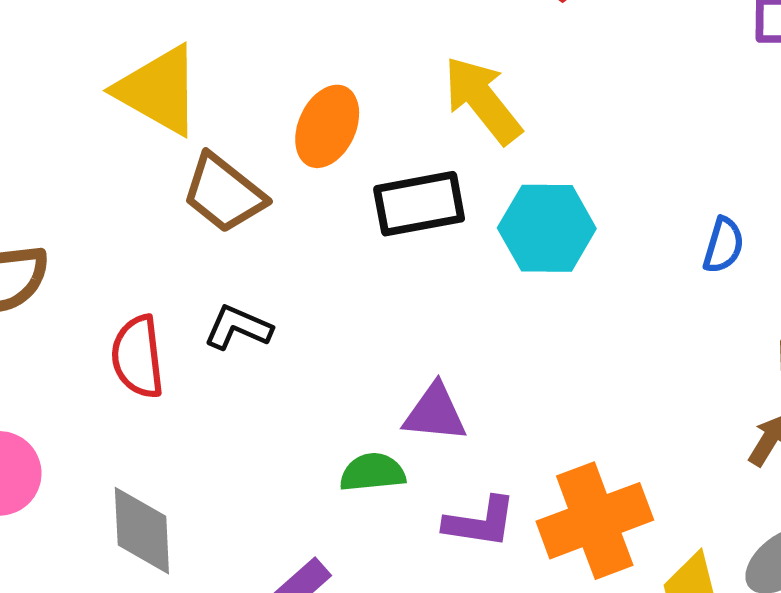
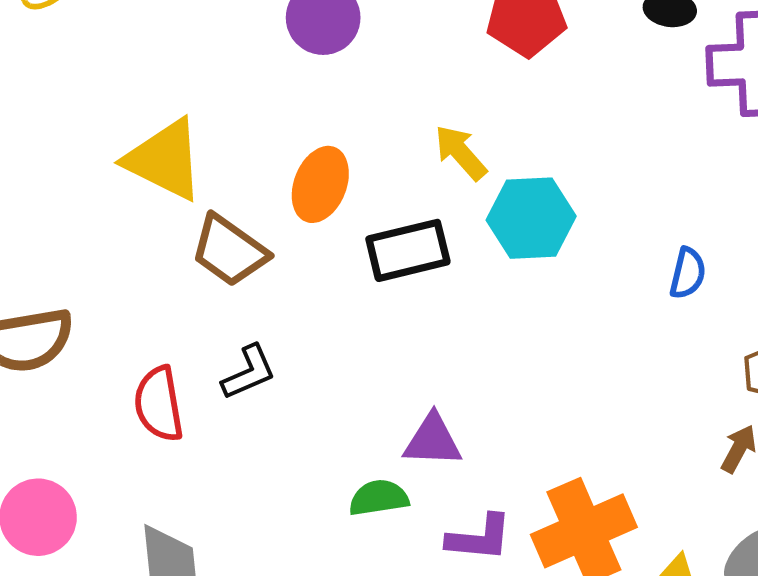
yellow arrow: (483, 100) -> (461, 153), size x0.7
cyan hexagon: (547, 228) -> (531, 218), moved
black L-shape: (238, 328) -> (249, 372), turned 136

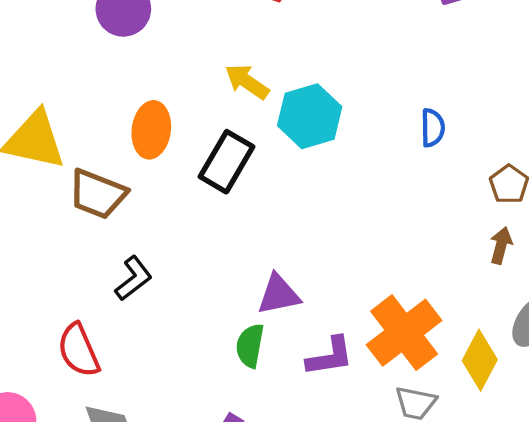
black rectangle: (408, 250) -> (226, 162), turned -32
red semicircle: (159, 404) -> (79, 350), moved
green semicircle: (379, 498) -> (250, 346), turned -57

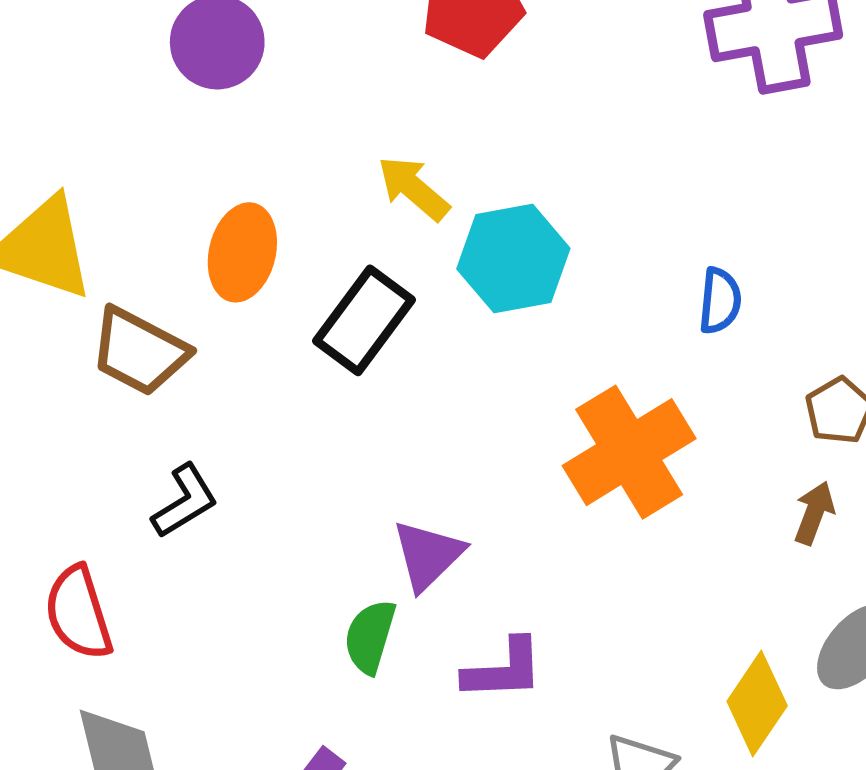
purple triangle: (279, 294) -> (428, 555), turned -39
orange cross: (404, 333) -> (629, 452), moved

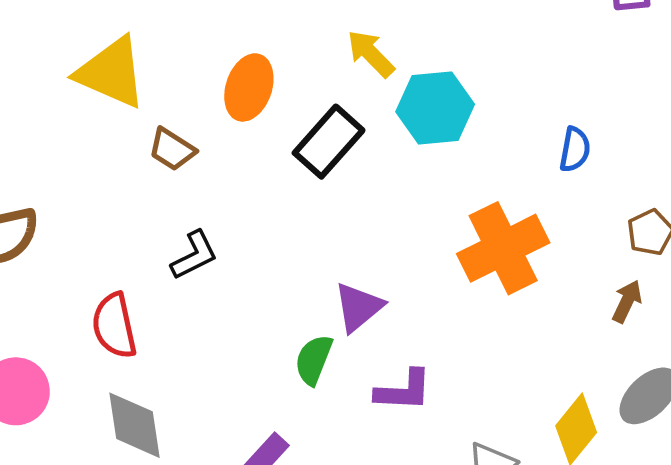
brown trapezoid: (139, 351) -> (172, 149), size x0.7

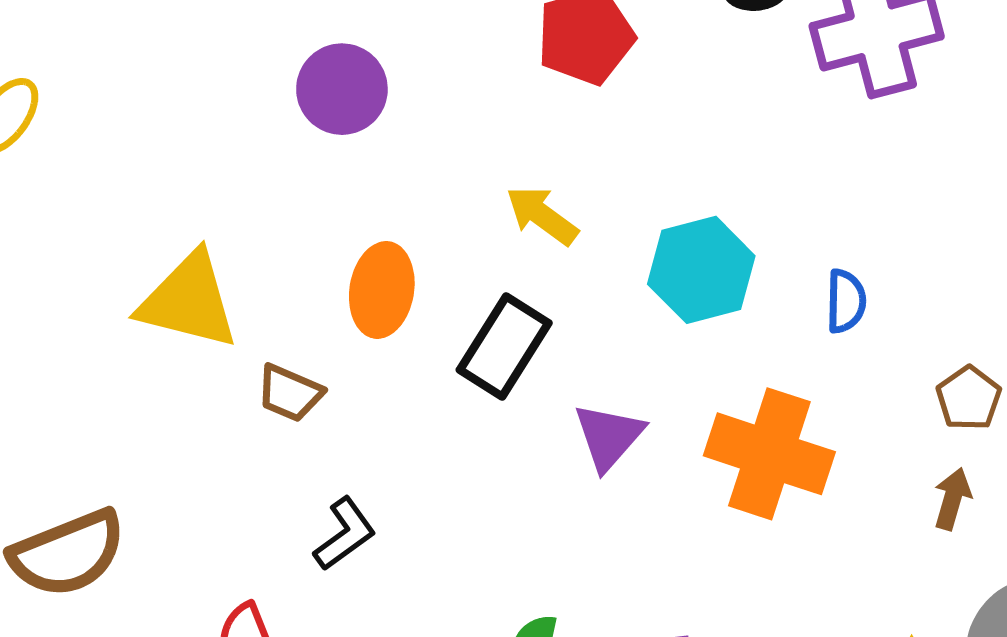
cyan hexagon: (435, 108) -> (701, 270), moved
orange cross: (503, 248) -> (769, 454), turned -36
purple triangle: (358, 307) -> (609, 437), moved

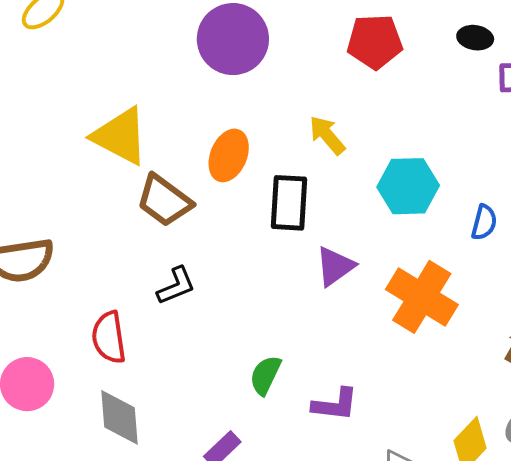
purple circle: (342, 89) -> (233, 39), size x1.4
black rectangle: (504, 346) -> (289, 203), turned -42
brown trapezoid: (290, 393) -> (164, 200), size x1.5

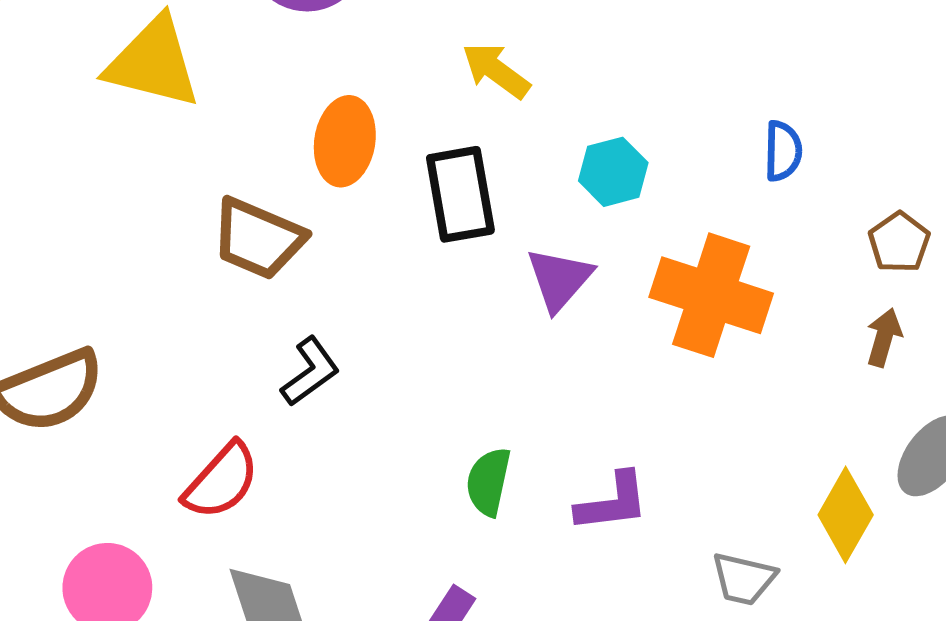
yellow triangle: (120, 136) -> (153, 63), moved
cyan hexagon: (408, 186) -> (613, 172), moved, size x0.7
red semicircle: (109, 337) -> (221, 481), turned -116

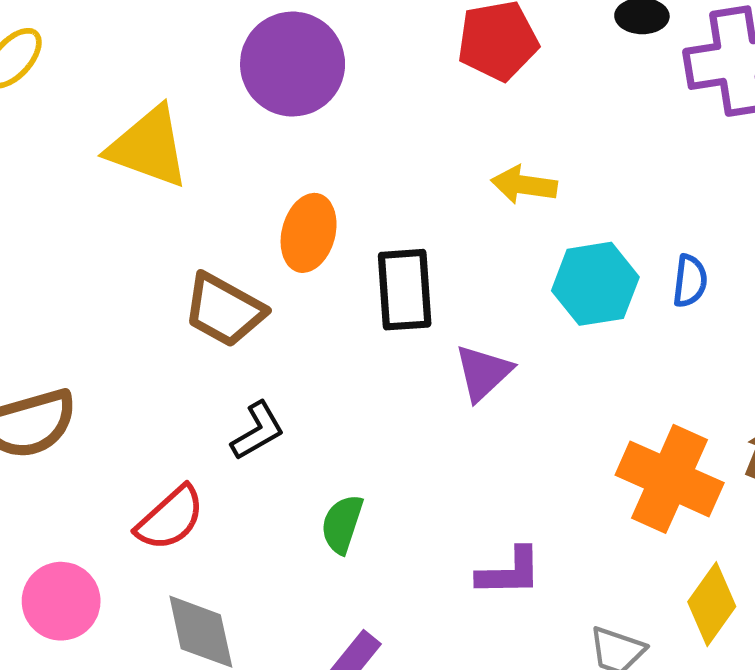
yellow arrow: (496, 71) -> (524, 185), moved, turned -34
cyan hexagon: (613, 172) -> (595, 284), moved, size x1.4
orange cross: (711, 295) -> (670, 479), moved
green semicircle: (488, 482) -> (342, 524), moved

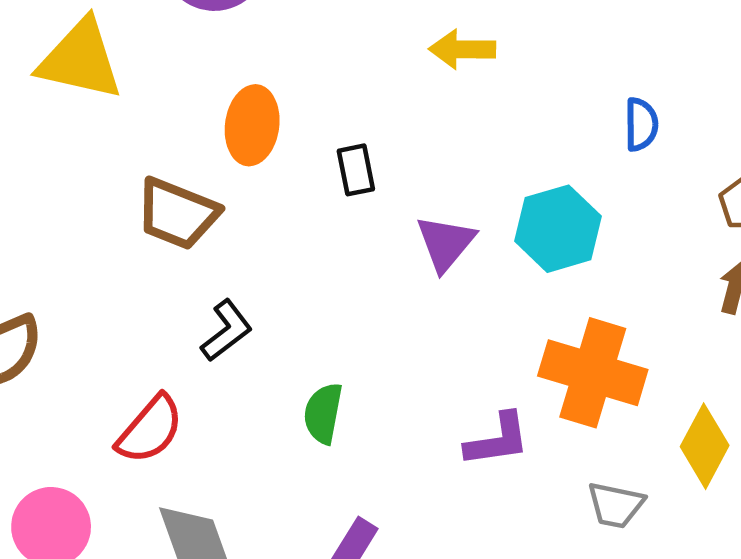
cyan hexagon: (595, 284) -> (558, 229), moved
black rectangle: (405, 290) -> (356, 170), size x0.6
orange cross: (670, 479) -> (593, 373), moved

